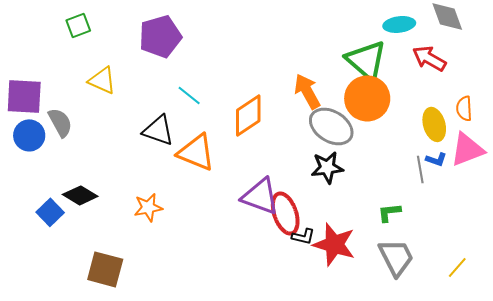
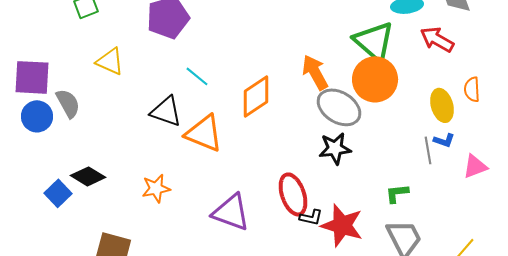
pink triangle: (467, 149) -> (475, 166), moved, size x0.7
purple triangle: (260, 196) -> (231, 212), moved

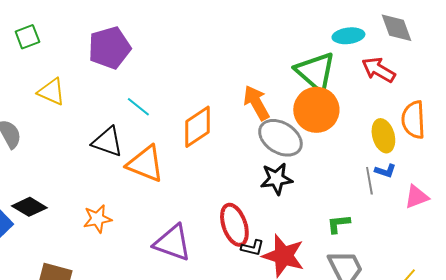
orange semicircle: (472, 89) -> (413, 120), size x1.5

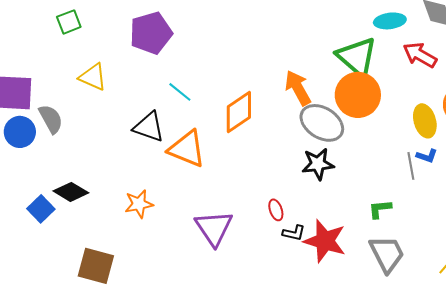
red ellipse: (234, 225) -> (276, 210), size x0.5
purple triangle: (172, 243) -> (214, 228), turned 36

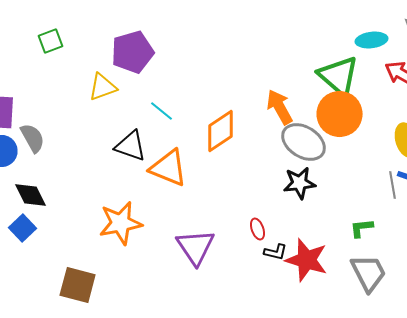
yellow triangle: (93, 77) -> (102, 87), moved, turned -44
black diamond: (71, 192) -> (30, 195), moved, turned 32
orange star: (139, 204) -> (120, 223), size x1.5

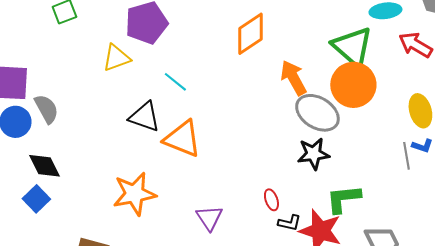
orange diamond: (220, 131) -> (250, 34), moved
green L-shape: (362, 228) -> (343, 199), moved, size x1.5
purple triangle: (196, 247) -> (209, 218), size x0.7

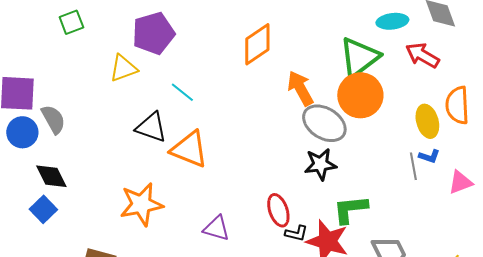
green triangle: (352, 47) -> (359, 57), turned 42
red ellipse: (271, 200) -> (278, 210), size x1.5
purple triangle: (209, 218) -> (216, 228), turned -40

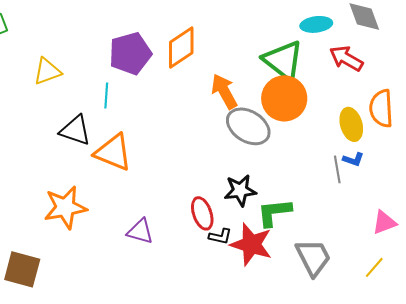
purple pentagon: (153, 33) -> (130, 53), moved
green triangle: (359, 57) -> (283, 60), turned -45
cyan line: (182, 92) -> (106, 95), turned 55
black star: (320, 164) -> (240, 190), moved
pink triangle: (460, 182) -> (384, 222), moved

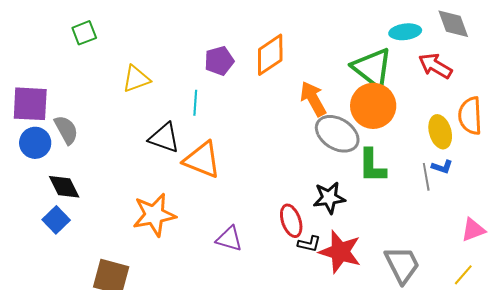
purple pentagon: (130, 53) -> (219, 61), size x0.7
green L-shape: (274, 212) -> (372, 166), moved, turned -84

